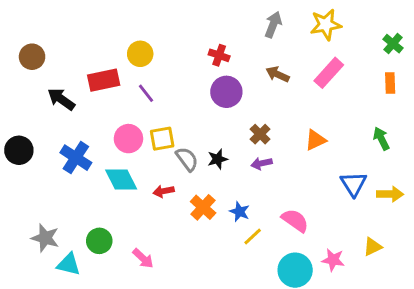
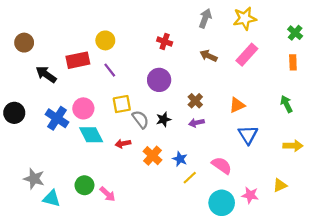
purple circle: (226, 92) -> (159, 80), moved
pink circle: (128, 139) -> (83, 108), moved
blue triangle: (354, 184) -> (248, 135), moved
green circle: (99, 241) -> (84, 185), moved

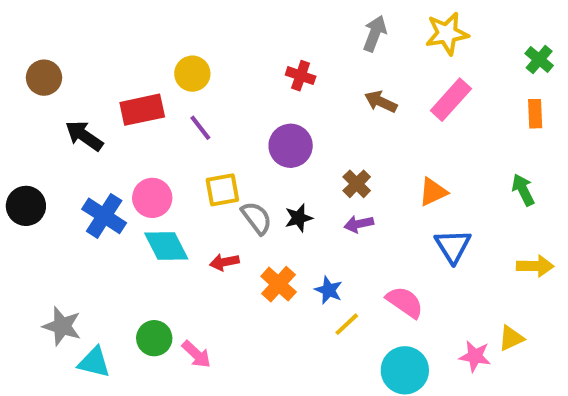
pink star: (250, 195) -> (475, 356), moved

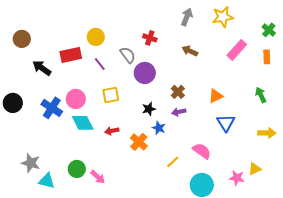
pink rectangle: (451, 100) -> (237, 50), moved
gray semicircle: (256, 218) -> (128, 55), moved
blue star: (329, 290) -> (159, 128), moved

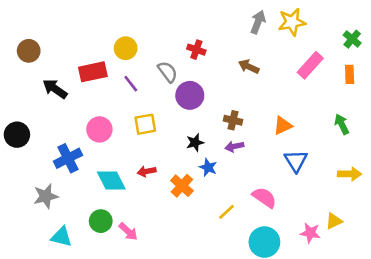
gray arrow: (187, 17) -> (258, 22), moved
brown cross: (178, 92) -> (233, 120), turned -32
blue cross: (52, 108) -> (68, 158), moved, turned 30
cyan diamond: (83, 123) -> (111, 180), moved
gray star: (31, 163) -> (46, 196), moved, turned -30

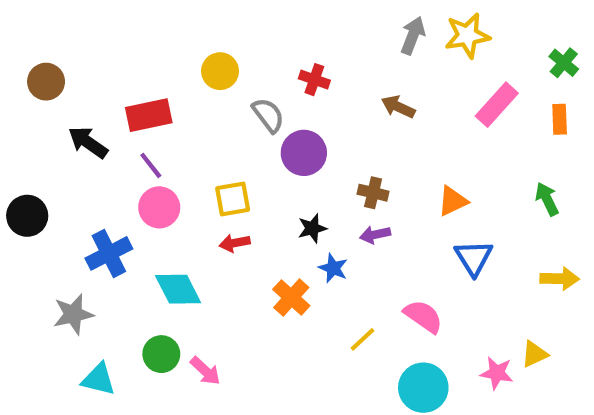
yellow circle: (126, 48) -> (220, 71), moved
purple line: (131, 84) -> (151, 165), moved
red arrow: (147, 171) -> (235, 243), moved

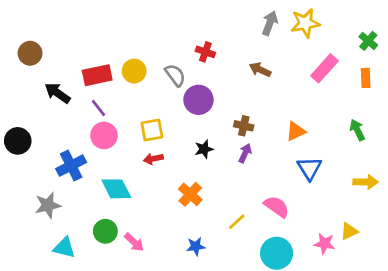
yellow circle: (220, 71) -> (134, 71), moved
purple arrow: (375, 235) -> (245, 153), turned 126
blue star: (333, 268) -> (196, 246), moved, turned -30

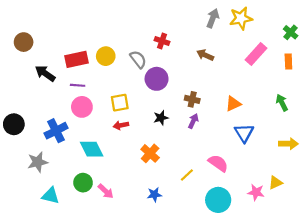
purple line: (99, 108) -> (78, 85), turned -48
black circle: (18, 141) -> (14, 124), moved

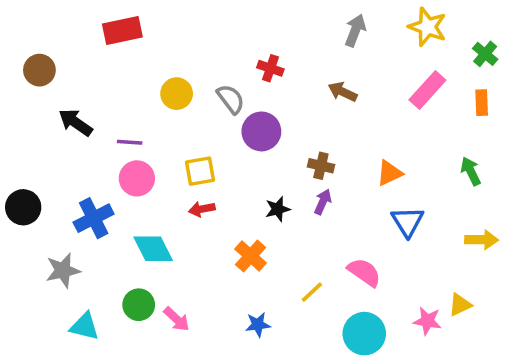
yellow star: (241, 18) -> (427, 27), moved, turned 30
red rectangle: (77, 59) -> (122, 30), moved
black star: (161, 118) -> (278, 209), moved

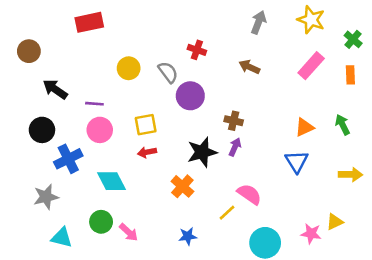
orange triangle: (390, 173) -> (304, 127), moved
black circle: (23, 207) -> (42, 130), moved
black star: (278, 209) -> (202, 152), size x1.6
pink semicircle: (364, 272) -> (249, 194), moved

